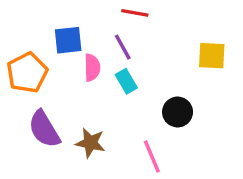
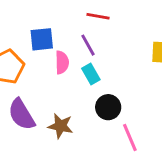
black circle: (178, 112) -> (108, 107), moved
pink line: (152, 156) -> (130, 138), moved

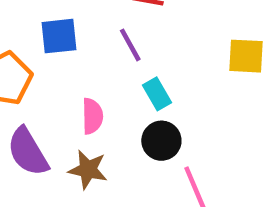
pink semicircle: (62, 62) -> (92, 116), moved
cyan rectangle: (91, 74) -> (157, 94), moved

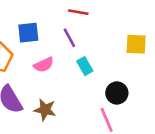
pink semicircle: (92, 116) -> (44, 65), moved, turned 66
black circle: (161, 141) -> (117, 93), moved

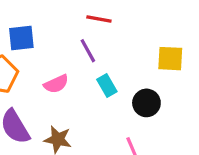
blue square: (28, 33) -> (21, 38), moved
black circle: (117, 93) -> (146, 103), moved

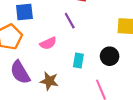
cyan rectangle: (107, 86) -> (78, 61), moved, turned 40

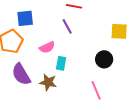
cyan rectangle: (78, 61) -> (61, 63), moved

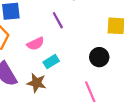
cyan rectangle: (61, 63) -> (51, 62), turned 48

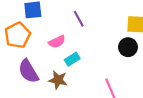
black circle: (99, 57) -> (128, 47), moved

